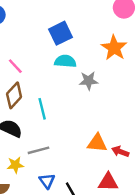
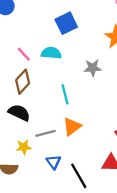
cyan semicircle: (65, 61) -> (51, 53), moved
cyan line: (42, 109) -> (65, 94), moved
orange triangle: (97, 143) -> (72, 126), moved, turned -42

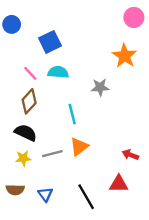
blue square: (66, 23) -> (50, 42), moved
yellow star: (24, 147) -> (23, 158), moved
blue triangle: (54, 162) -> (45, 194), moved

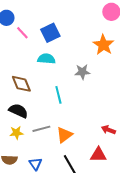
blue square: (50, 42) -> (50, 33), moved
pink line: (30, 73) -> (22, 33), moved
brown diamond: (29, 101) -> (21, 84), turned -65
orange triangle: (79, 147) -> (64, 135), moved

